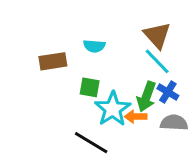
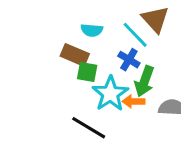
brown rectangle: (53, 61) -> (75, 55), moved, turned 32
cyan line: (157, 61) -> (135, 35), moved
blue cross: (168, 92) -> (129, 60), moved

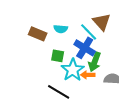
brown rectangle: (75, 55) -> (38, 34), moved
blue cross: (129, 60) -> (85, 48), size x1.5

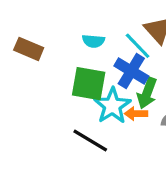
brown rectangle: (38, 34) -> (29, 49), moved
green square: (58, 56) -> (89, 84), size x1.6

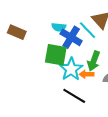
blue cross: (131, 71) -> (71, 37), moved
black line: (90, 140) -> (74, 96), moved

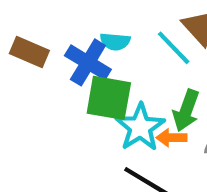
blue cross: (71, 37) -> (88, 62), moved

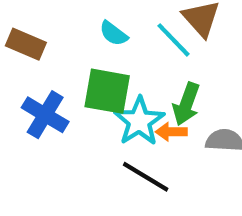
cyan semicircle: (115, 42) -> (114, 33), turned 32
blue cross: (88, 62) -> (45, 115), moved

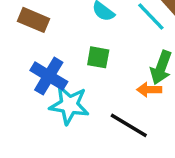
green square: (107, 91) -> (98, 57), size x0.6
cyan star: (139, 121) -> (69, 105), moved, turned -30

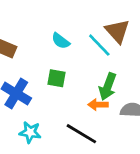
cyan star: (69, 105) -> (30, 132), moved, size x0.7

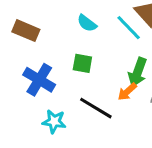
orange arrow: (98, 105) -> (127, 92), turned -42
black line: (81, 134) -> (96, 108), moved

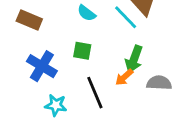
black line: (96, 108) -> (95, 93), turned 36

